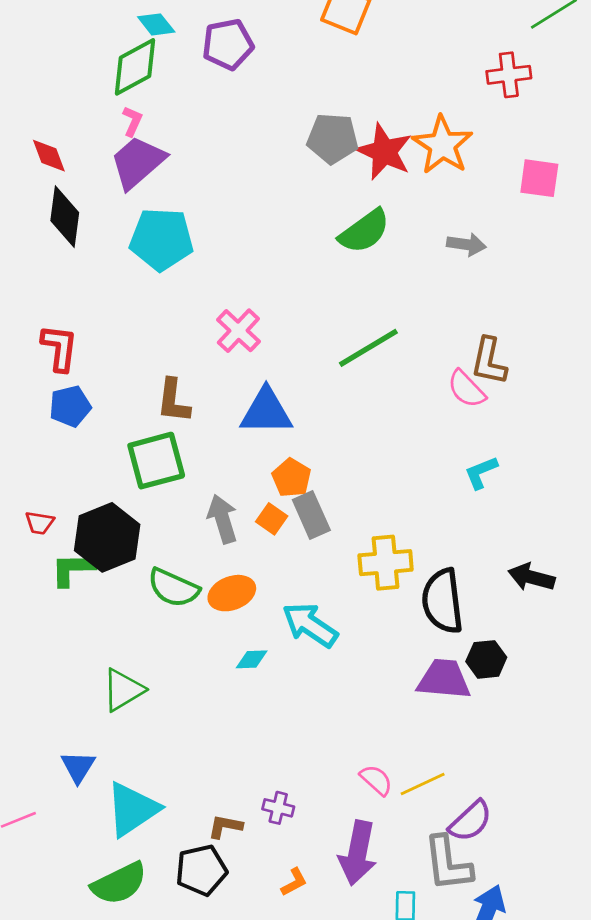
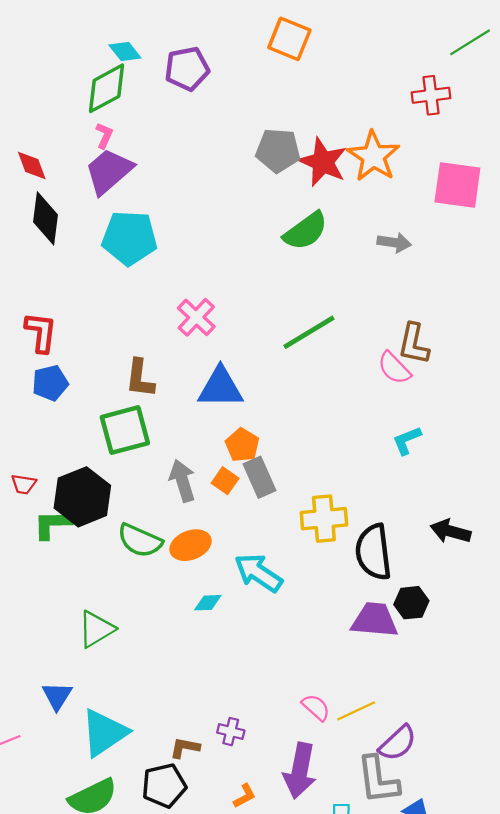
pink square: (539, 178) -> (457, 185), size x1.4

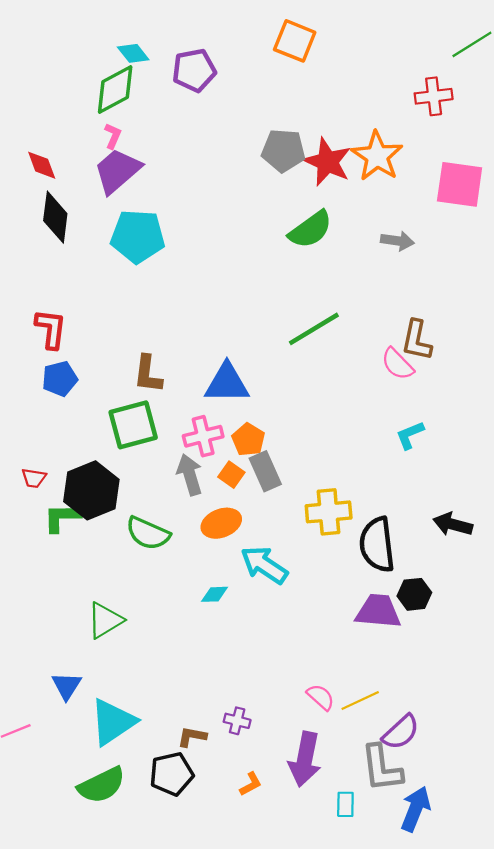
pink cross: (196, 317) -> (203, 436), moved, turned 33
orange ellipse: (191, 545) -> (221, 523), moved

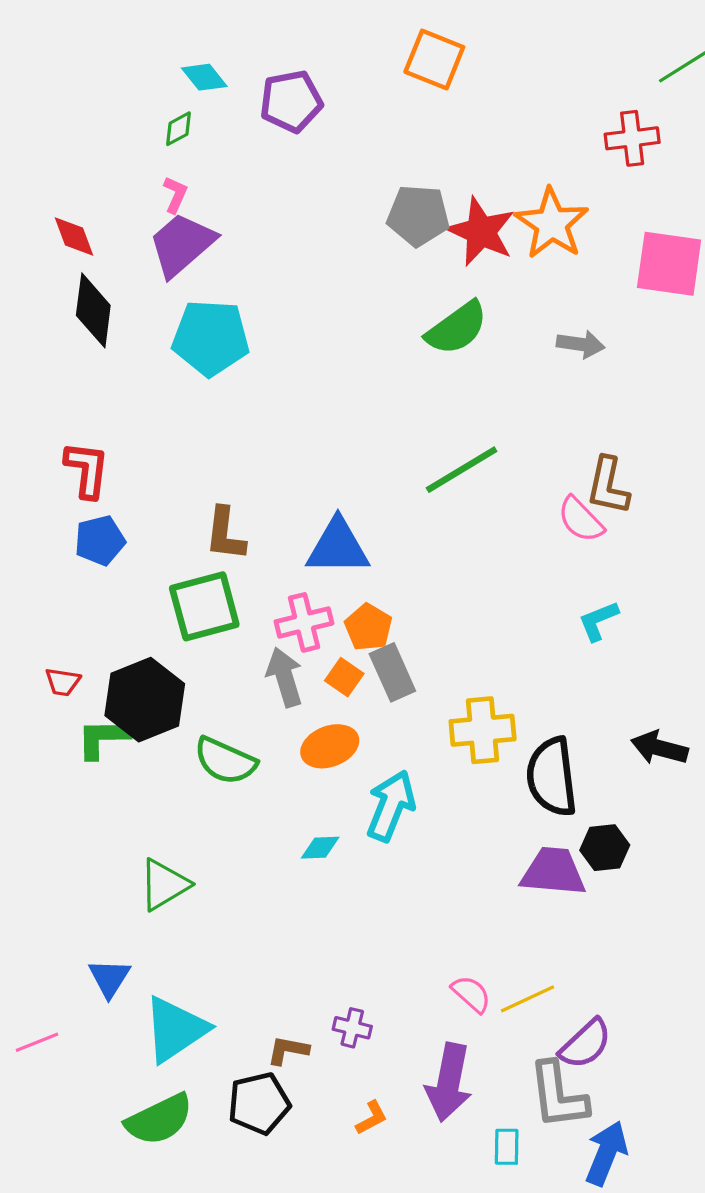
green diamond: (115, 90) -> (179, 129), size x0.5
cyan arrow: (264, 565) -> (391, 806), turned 78

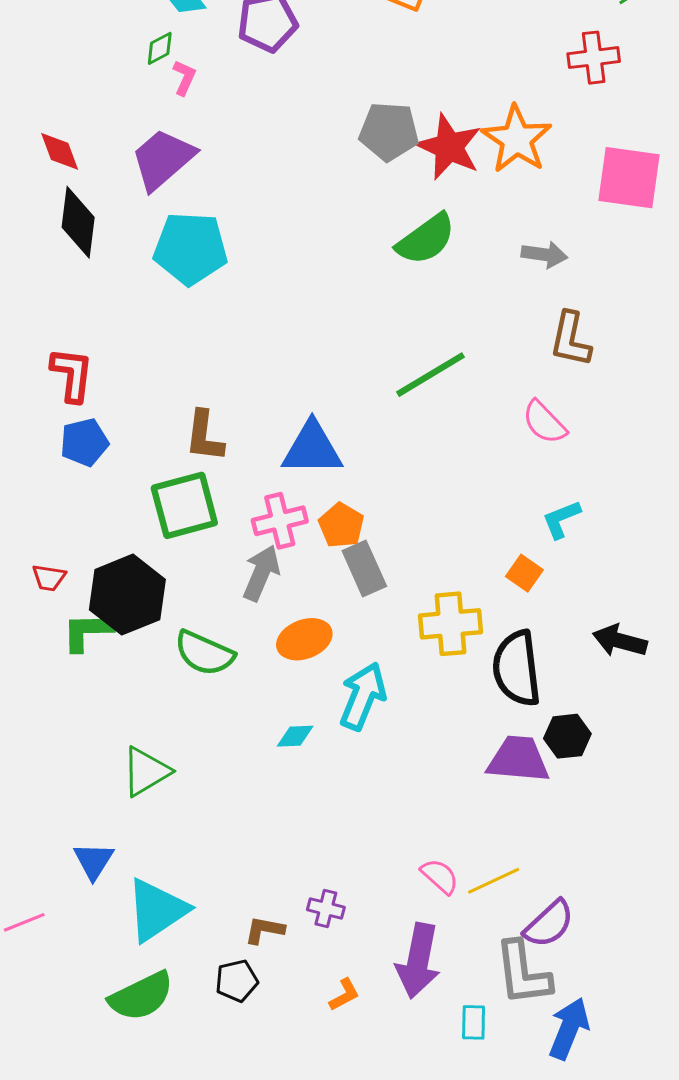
pink L-shape: (175, 195) -> (184, 78), moved
brown L-shape: (608, 486) -> (571, 339), moved
gray arrow: (285, 677) -> (261, 573), turned 40
orange square: (344, 677) -> (524, 573), moved
black pentagon: (259, 1103) -> (237, 981), size x0.7

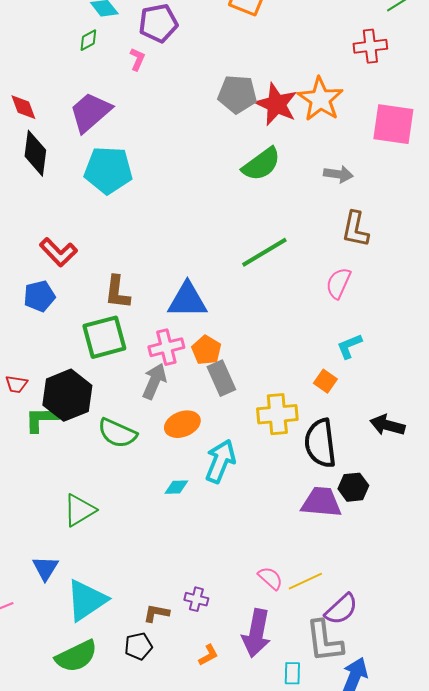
pink L-shape: (184, 78) -> (137, 59), moved
red L-shape: (72, 375) -> (58, 252), moved, turned 129
pink semicircle: (544, 422) -> (338, 283), turned 68

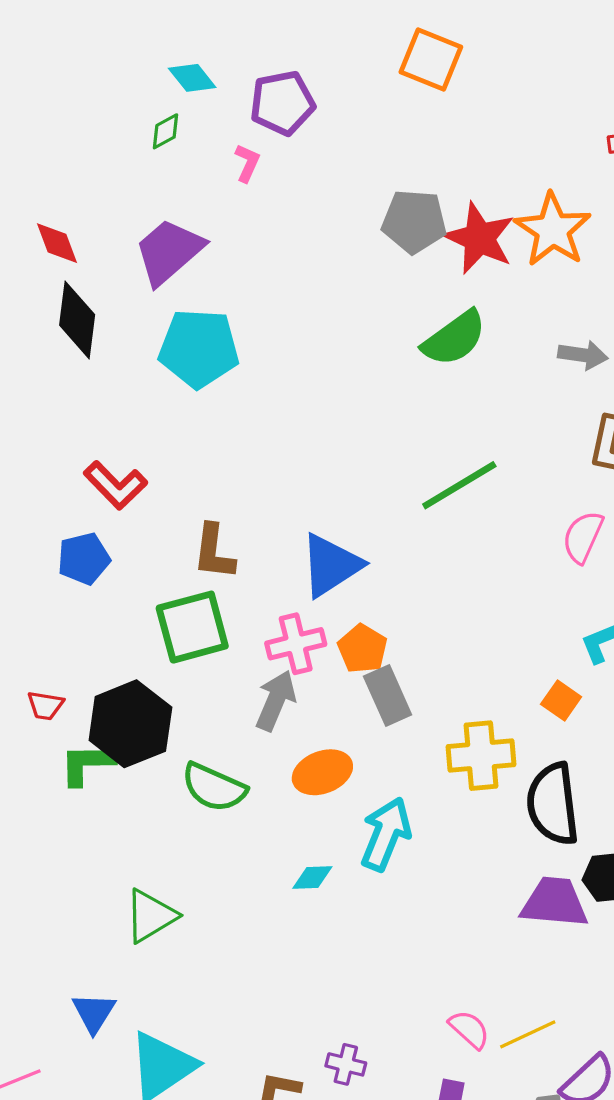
blue triangle: (187, 300) -> (331, 565), turned -33

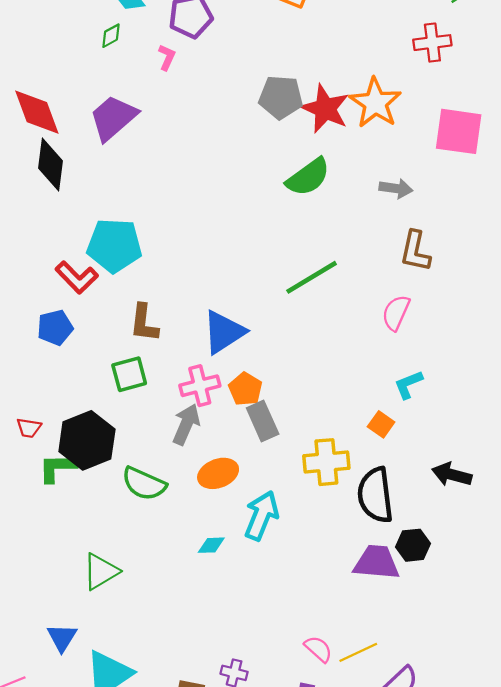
red diamond: (57, 243) -> (37, 112), size x1.6
cyan pentagon: (199, 348) -> (114, 245), moved
green square: (192, 627) -> (129, 374), size x0.7

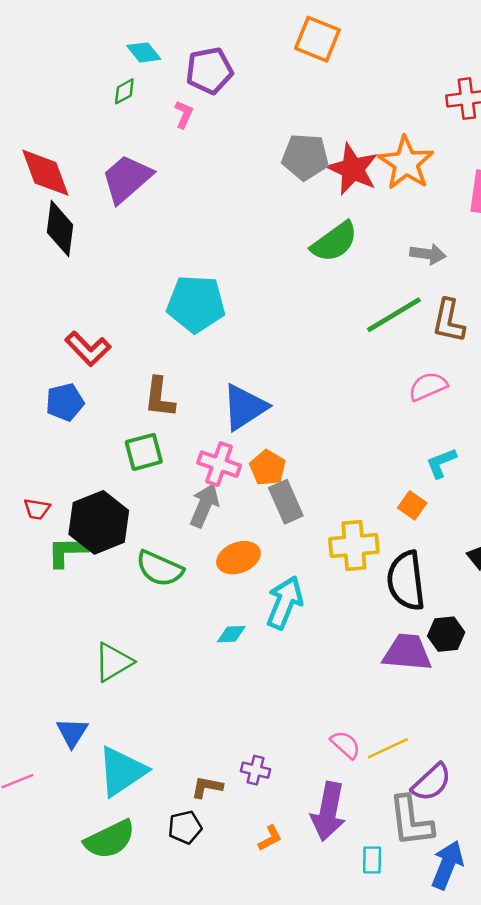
cyan pentagon: (114, 245) -> (196, 304), moved
green line: (312, 277) -> (394, 315), moved
pink semicircle: (396, 313) -> (428, 386), turned 42
pink cross: (200, 386) -> (219, 464), turned 33

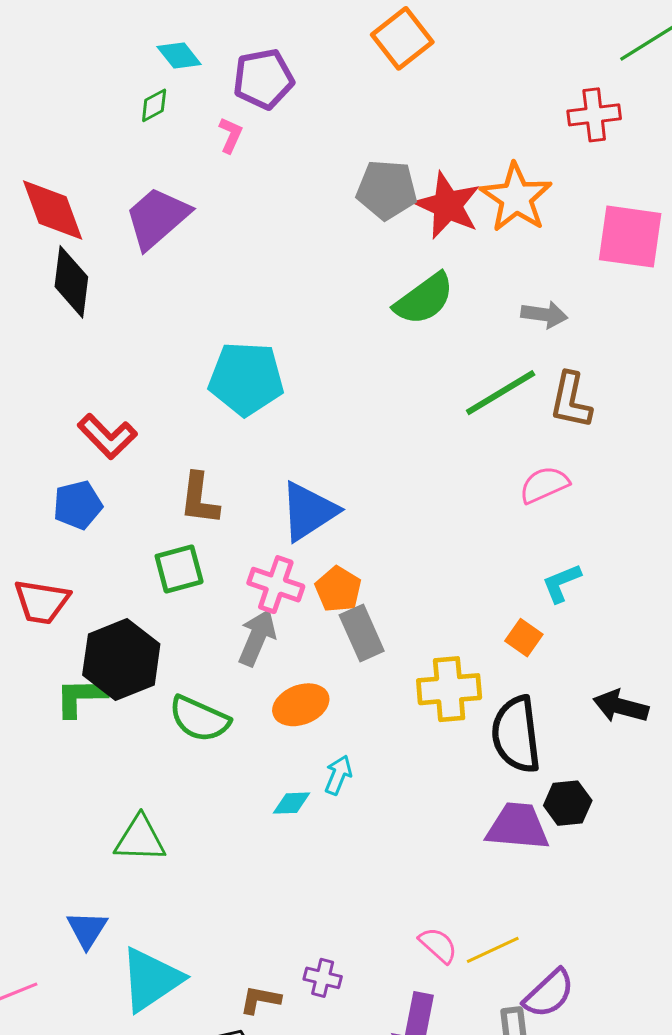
orange square: (317, 39) -> (402, 38), turned 30
red trapezoid: (37, 509) -> (42, 602), moved, size x1.6
cyan arrow: (285, 603) -> (338, 775), moved, size x0.6
green triangle: (113, 662) -> (140, 839), turned 33

